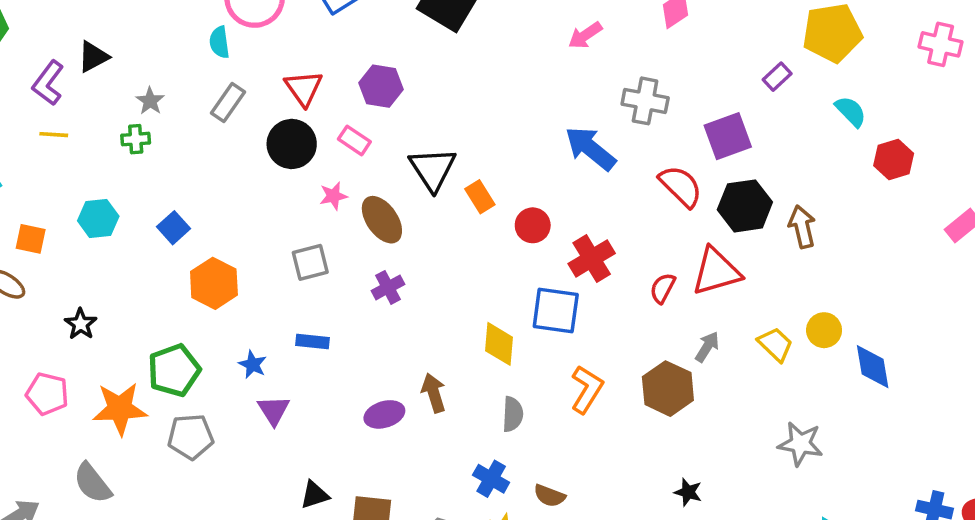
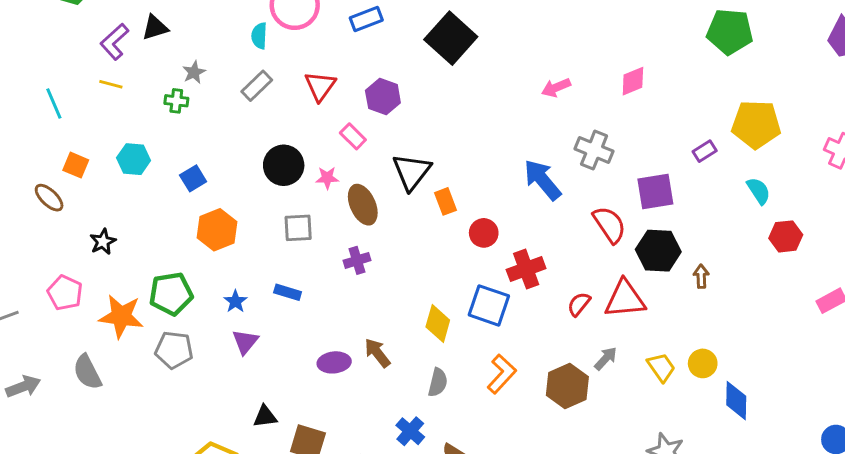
black circle: (292, 144) -> (284, 165), moved
brown arrow: (802, 227) -> (701, 276), size x0.7
brown arrow: (434, 393) -> (377, 353), turned -32

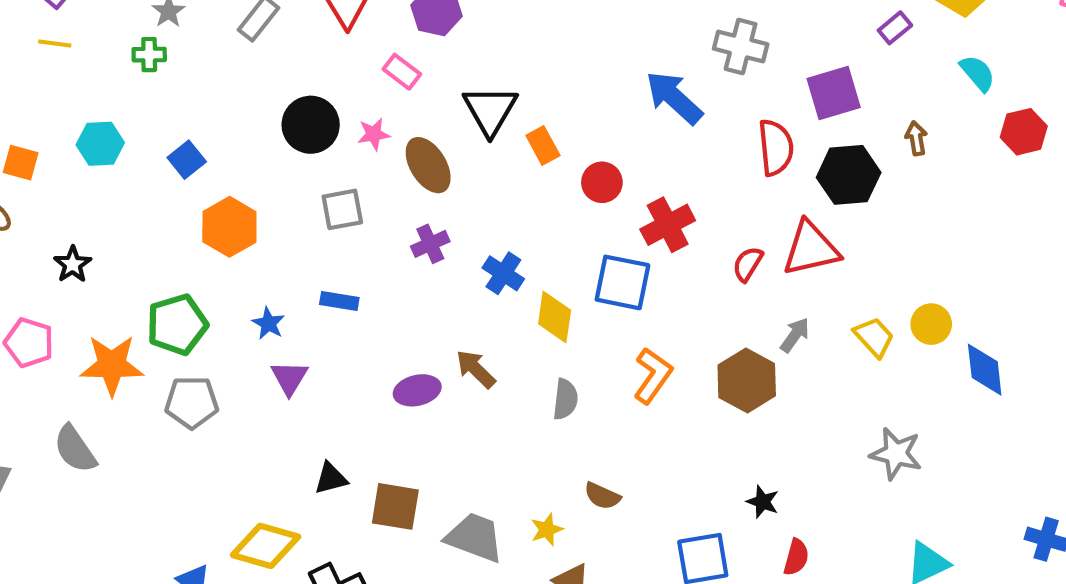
red semicircle: (609, 225) -> (776, 148), turned 36
brown arrow: (701, 276) -> (916, 138), moved
blue cross: (410, 431) -> (503, 273), moved

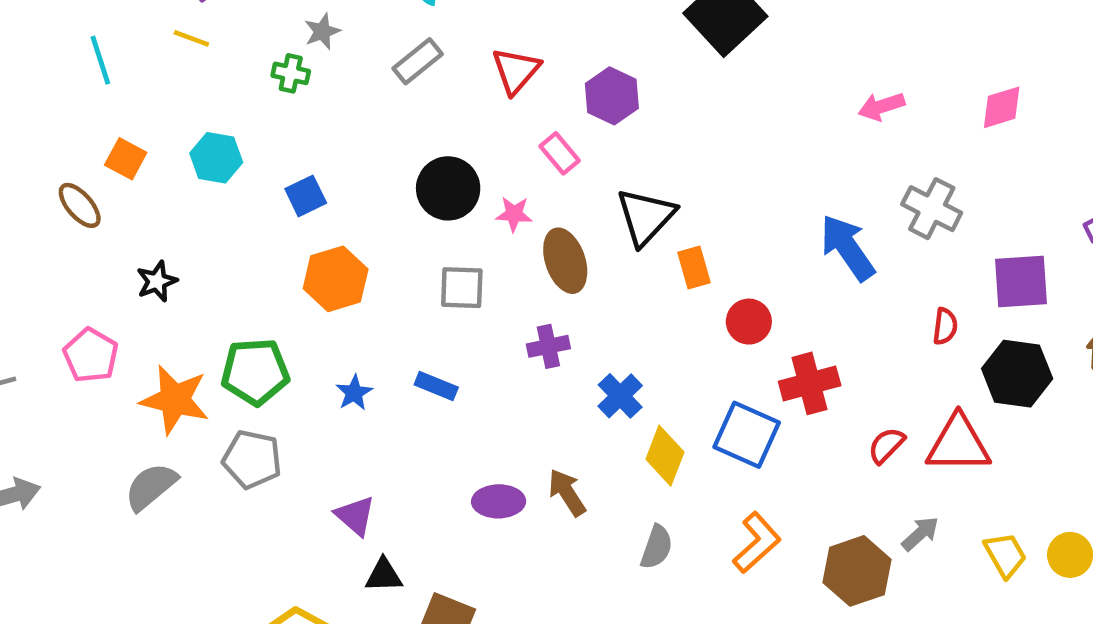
red semicircle: (776, 148) -> (945, 326), size x0.6
purple triangle: (289, 378) -> (355, 516), moved, turned -33
gray semicircle: (75, 449) -> (151, 487), moved, turned 72

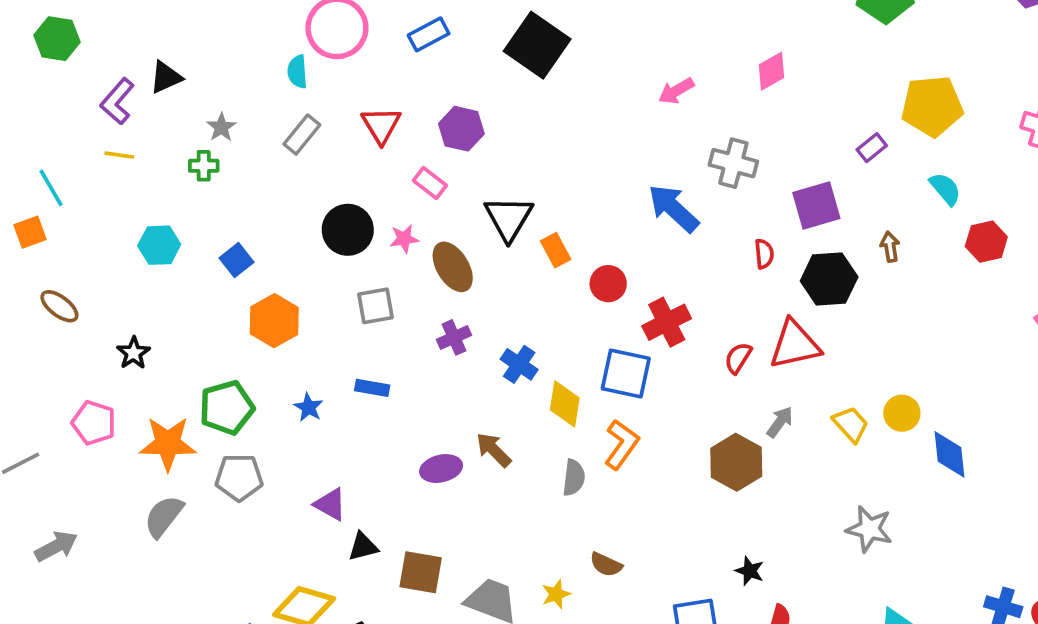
orange square: (126, 159) -> (30, 232), moved, turned -36
orange L-shape: (757, 543) -> (622, 444), moved

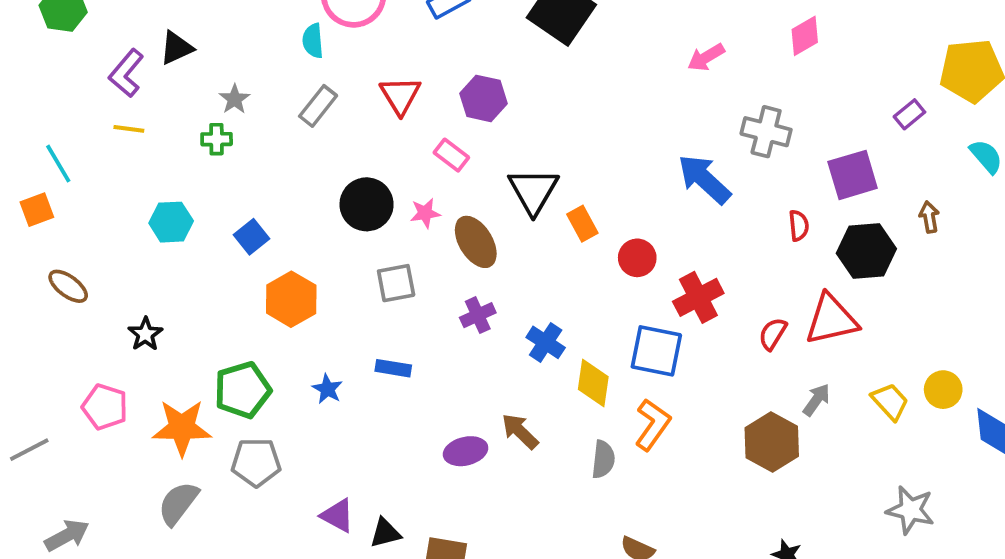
purple triangle: (330, 504) -> (338, 516), moved

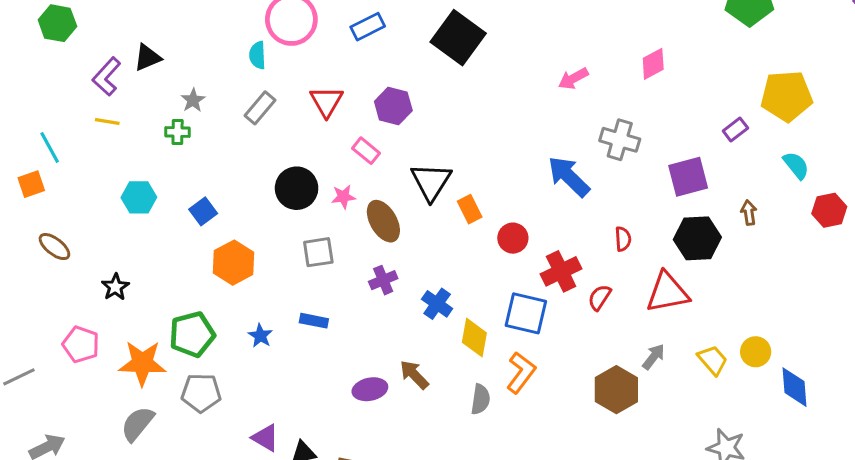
red semicircle: (799, 226) -> (623, 239), moved
red semicircle: (773, 334) -> (599, 297), moved

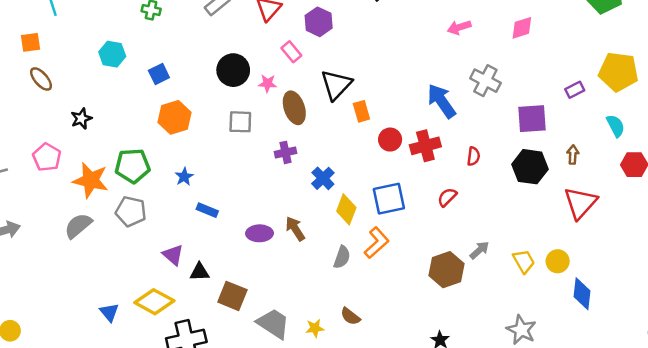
orange square: (31, 184) -> (30, 42), moved
red cross: (561, 271) -> (425, 146), moved
red triangle: (667, 293) -> (580, 203), moved, turned -48
blue square: (526, 313) -> (389, 199), turned -36
blue rectangle: (314, 321) -> (207, 210), moved

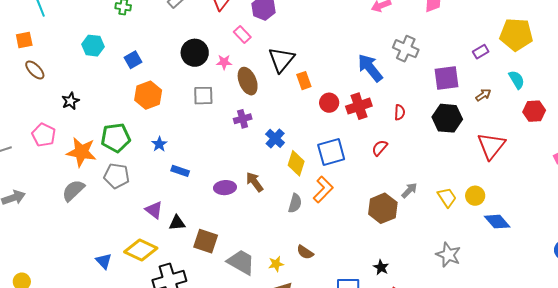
brown arrow: (573, 155) -> (483, 95), moved, turned 56
blue diamond: (582, 294) -> (497, 222), turned -44

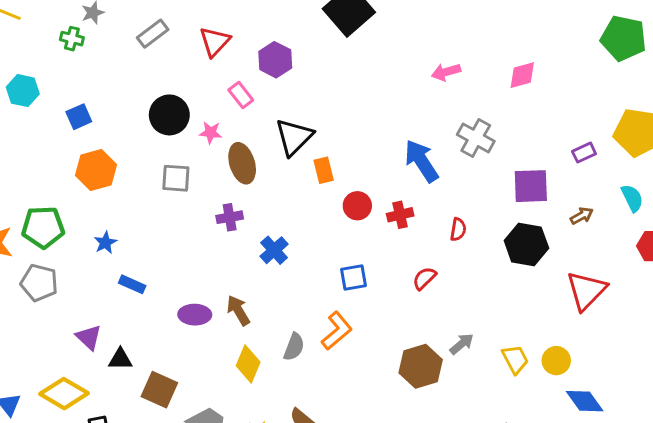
red cross: (359, 106) -> (400, 215), size x0.7
blue square: (331, 152) -> (354, 278), size x0.7
yellow diamond: (296, 163) -> (248, 364), moved

